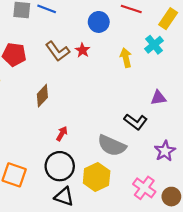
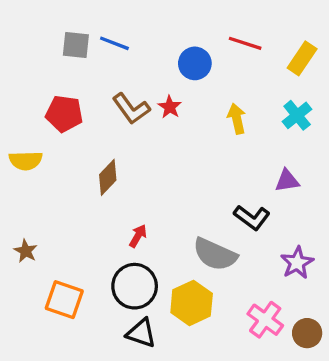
cyan cross: (154, 45) -> (297, 115), moved

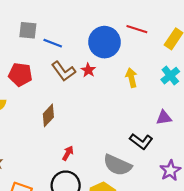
blue line: (114, 43) -> (53, 43), moved
blue circle: (195, 63) -> (104, 42), size x1.5

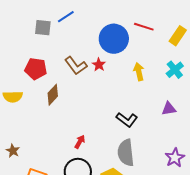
blue line: (53, 43) -> (66, 17), moved, turned -54
brown diamond: (48, 115) -> (53, 95), moved
black L-shape: (141, 141) -> (127, 120), moved
gray semicircle: (117, 165) -> (126, 153), turned 60

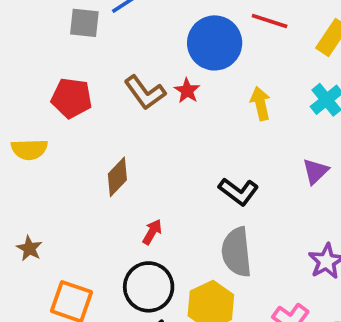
brown diamond: (53, 95) -> (117, 177), moved
purple triangle: (169, 109) -> (315, 171), turned -35

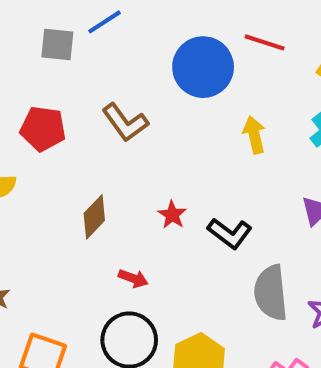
red star: (187, 91) -> (172, 215), moved
red arrow: (152, 232) -> (133, 278), turned 80
gray semicircle: (237, 252) -> (271, 293), moved

